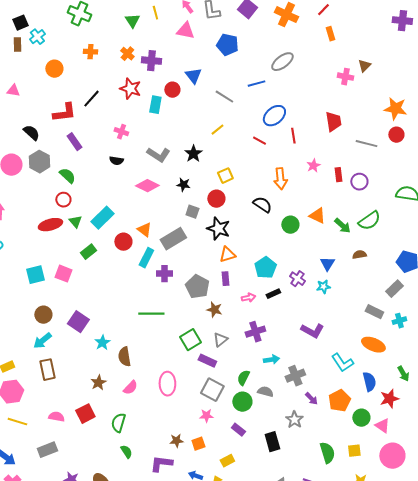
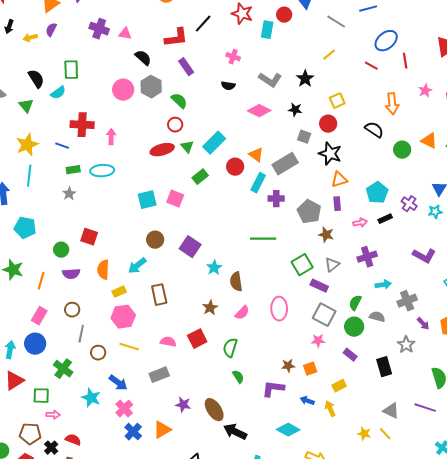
pink triangle: (13, 91) -> (125, 34), moved
cyan arrow: (42, 341) -> (137, 266), moved

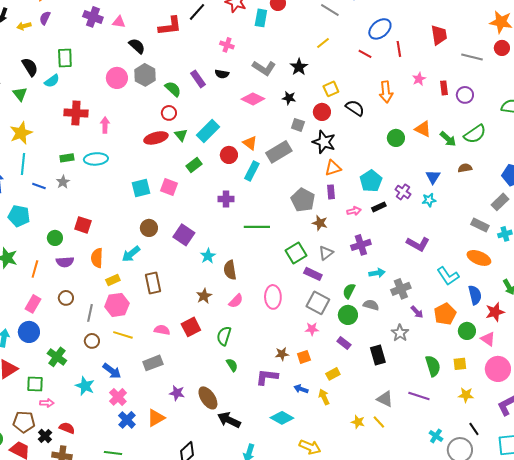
purple rectangle: (186, 67) -> (198, 79), moved
black semicircle: (374, 130) -> (355, 108), moved
blue line: (62, 146) -> (39, 186), moved
purple cross: (276, 199) -> (226, 199), moved
gray line: (81, 334) -> (90, 313), moved

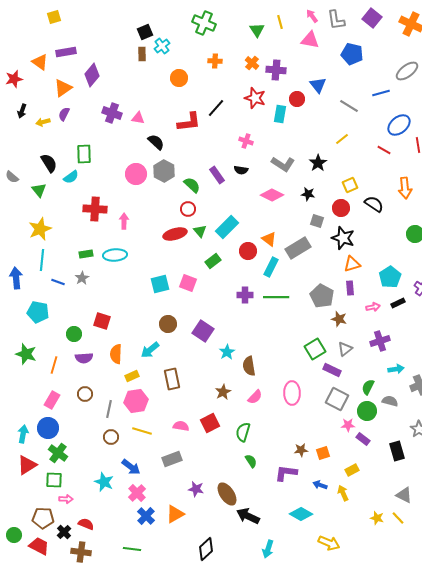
green line: (257, 227) -> (276, 297), moved
pink star: (312, 329) -> (348, 425), moved
green cross: (57, 357) -> (58, 453), moved

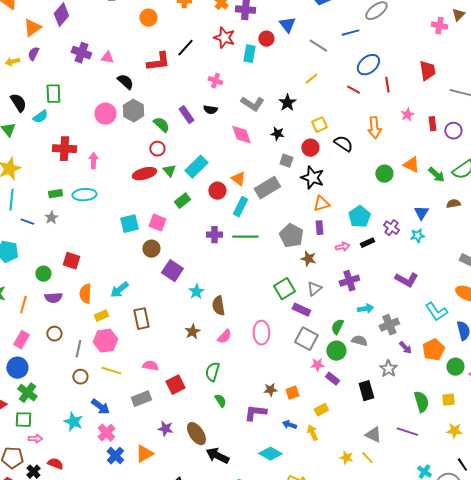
pink diamond: (272, 195) -> (241, 135), turned 45
brown circle: (168, 324) -> (151, 249), moved
red square: (210, 423) -> (175, 385), moved

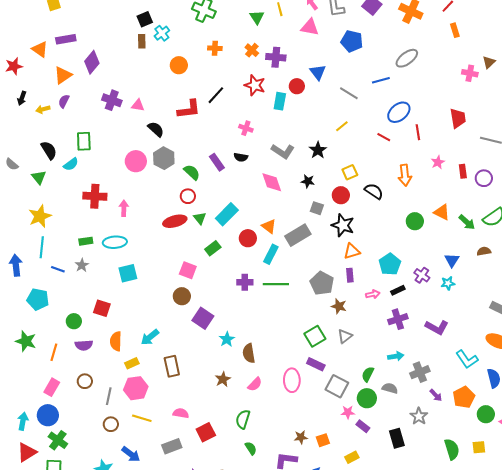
cyan square: (129, 224) -> (128, 273), moved
purple cross: (349, 281) -> (398, 319), moved
purple rectangle: (301, 310) -> (316, 364), moved

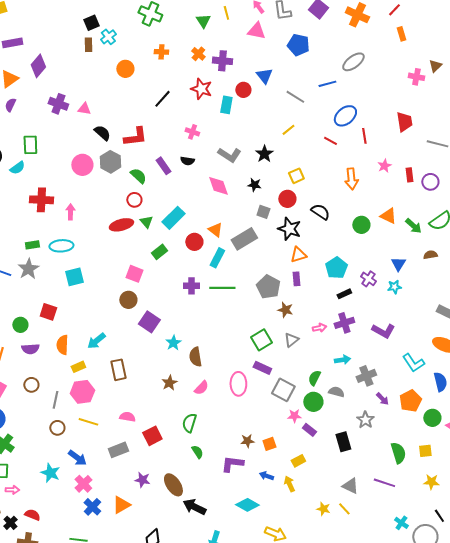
red L-shape: (189, 109) -> (135, 137), moved
black semicircle: (374, 191) -> (320, 212), moved
gray star: (82, 265) -> (28, 269), size x1.5
pink arrow: (373, 294) -> (319, 328), moved

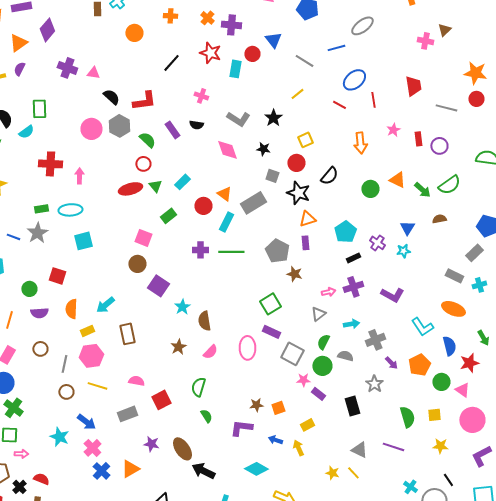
black semicircle: (320, 212) -> (329, 176), turned 96
cyan rectangle: (173, 218) -> (182, 182), size x0.7
gray triangle: (291, 340) -> (318, 314), moved

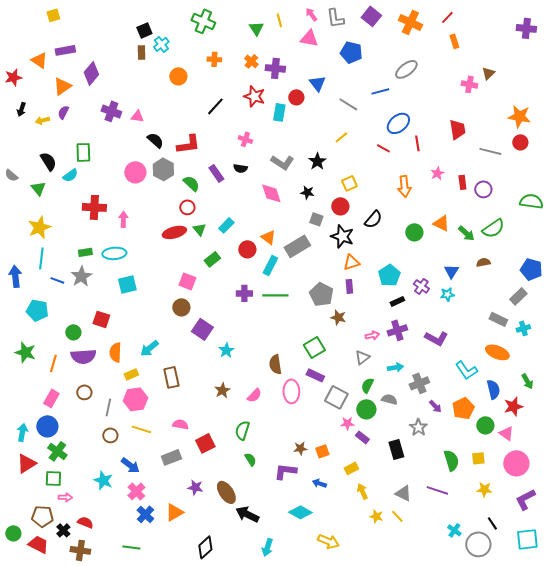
purple semicircle: (39, 313) -> (83, 356), size x1.4
brown semicircle: (204, 321) -> (275, 364), moved
yellow arrow: (298, 448) -> (362, 491), moved

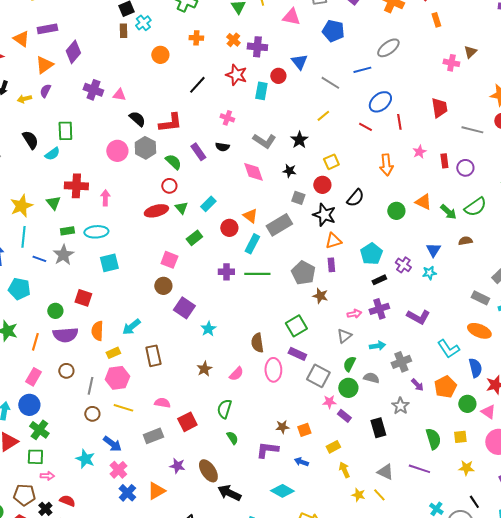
green triangle: (38, 188) -> (53, 203), moved

